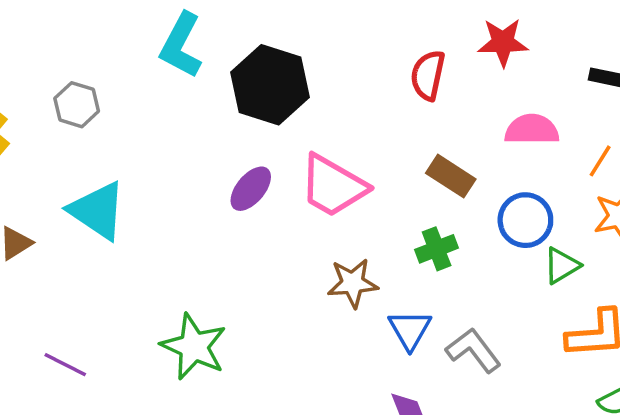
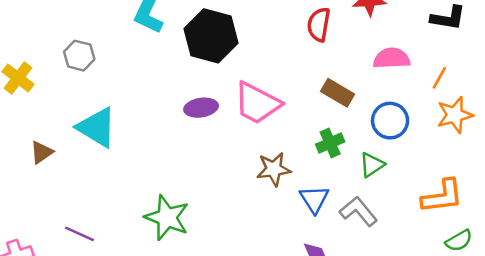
purple ellipse: (251, 189) -> (201, 108), turned 44
green triangle: (562, 266) -> (372, 165), moved

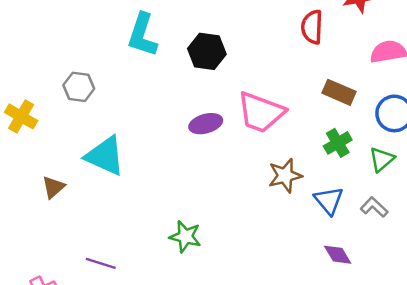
black hexagon: (211, 36) -> (207, 51), size x0.7
gray L-shape: (358, 211) -> (374, 207), size x0.7
green star: (167, 218) -> (185, 237), size x0.7

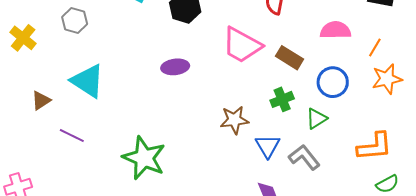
pink trapezoid: (261, 112) -> (242, 45), moved
gray L-shape: (374, 207) -> (304, 157), size x1.4
green star: (185, 237) -> (144, 158), size x1.6
purple line: (101, 263) -> (72, 136), moved

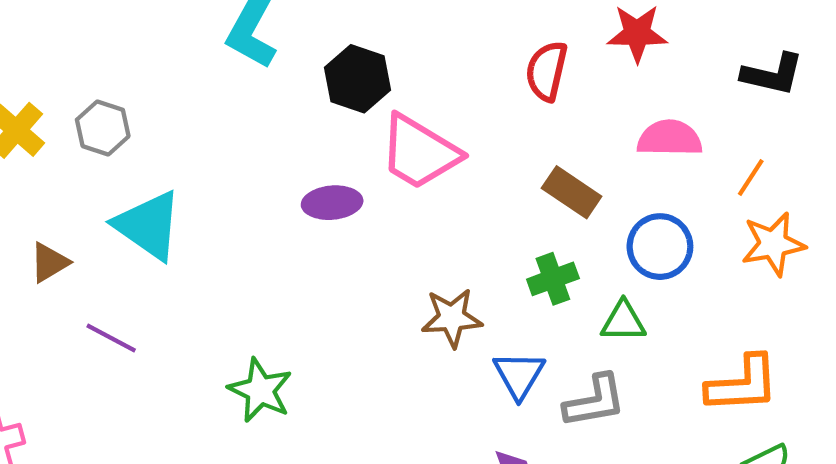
gray hexagon: (75, 21) -> (103, 128), moved
pink trapezoid: (242, 45) -> (419, 152), moved
green triangle: (317, 119) -> (623, 321), turned 30
gray L-shape: (304, 157) -> (595, 401), turned 116
green star: (144, 158) -> (260, 390), size x0.7

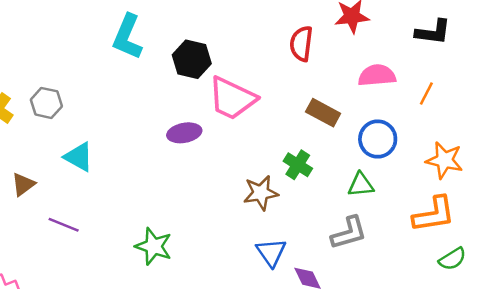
cyan triangle: (148, 225) -> (79, 157), size x0.7
orange star: (773, 244) -> (444, 160), moved, turned 30
green cross: (553, 279) -> (298, 165), moved, turned -32
blue triangle: (519, 375) -> (271, 252), moved

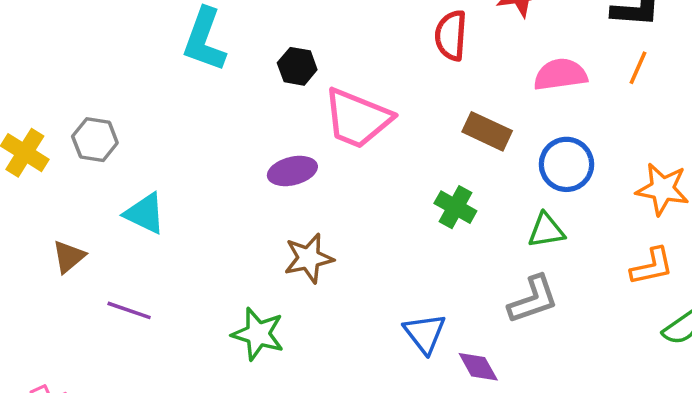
black hexagon: (192, 59) -> (297, 66), size x0.7
orange line: (426, 93) -> (638, 68), moved
brown star: (261, 193) -> (309, 258), moved
orange L-shape: (434, 214) -> (652, 266), size x0.7

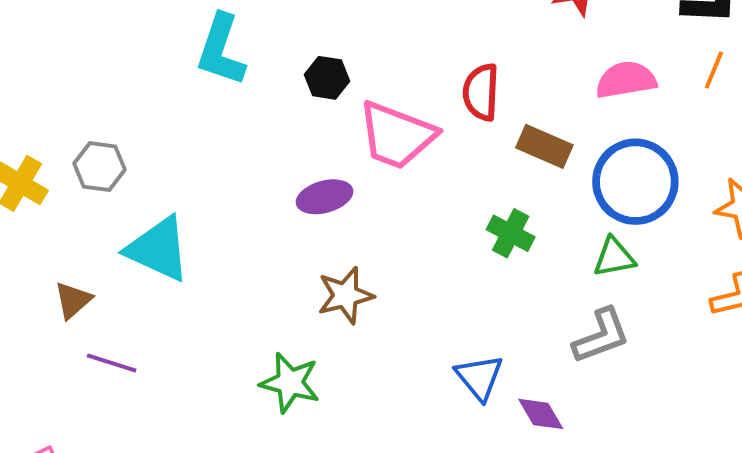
red semicircle: (451, 35) -> (481, 92), moved
blue circle: (566, 164) -> (635, 182), size x1.4
cyan triangle: (145, 213) -> (158, 249), size x1.4
purple line: (129, 310) -> (112, 363), moved

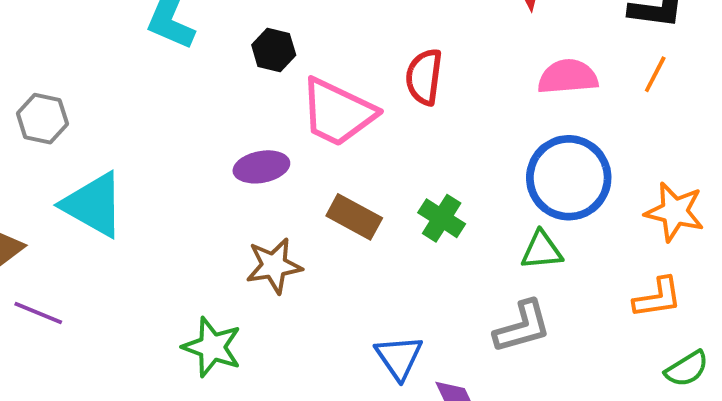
brown rectangle: (544, 146) -> (354, 217), moved

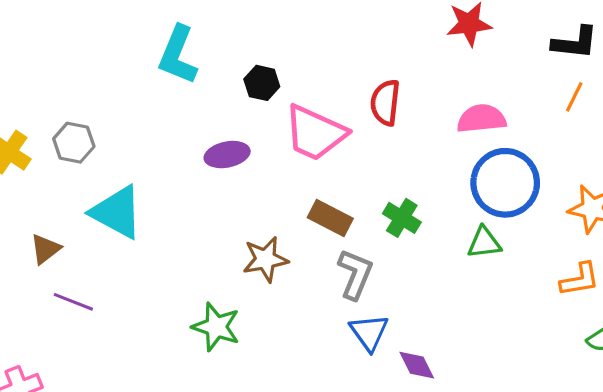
pink semicircle: (568, 77) -> (481, 119), moved
purple ellipse: (261, 167) -> (227, 155), moved
gray L-shape: (522, 327) -> (355, 274), moved, turned -51

